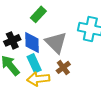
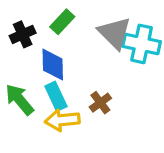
black cross: (12, 40) -> (23, 34), moved
gray triangle: (56, 43) -> (115, 33), moved

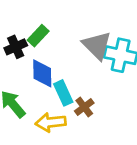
green rectangle: (62, 22) -> (38, 36), moved
cyan rectangle: (56, 96) -> (63, 93), moved

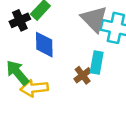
cyan rectangle: (63, 93) -> (97, 62), moved, turned 35
yellow arrow: (51, 122) -> (34, 88), moved

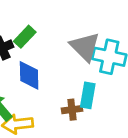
brown cross: (83, 75) -> (72, 110), turned 30

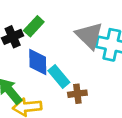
cyan rectangle: (88, 95) -> (59, 77), moved, turned -50

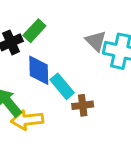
gray triangle: (89, 36) -> (96, 41), size x0.7

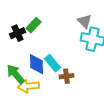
gray triangle: (96, 41) -> (84, 21), moved
blue diamond: (39, 70) -> (36, 64), moved

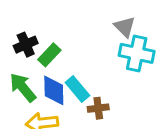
green rectangle: (33, 25) -> (49, 55), moved
green arrow: (15, 74) -> (23, 87), moved

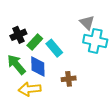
cyan rectangle: (77, 89) -> (54, 48), moved

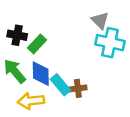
black cross: (18, 35) -> (17, 35), turned 35
cyan rectangle: (54, 48) -> (61, 85), moved

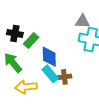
gray triangle: (100, 20) -> (83, 21), turned -42
blue diamond: (41, 74) -> (49, 57), moved

